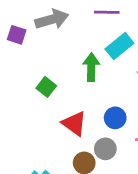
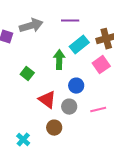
blue circle: (115, 118) -> (76, 86), moved
gray circle: (105, 149) -> (69, 107), moved

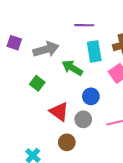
gray arrow: (31, 26) -> (46, 49), moved
cyan rectangle: (79, 45) -> (94, 51), turned -60
green arrow: (59, 60) -> (72, 68), turned -60

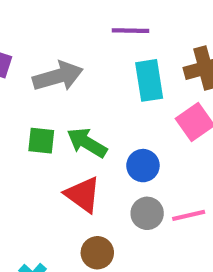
green arrow: (72, 68) -> (87, 143), moved
green square: (37, 83) -> (41, 141), turned -32
gray circle: (83, 119) -> (147, 213), moved

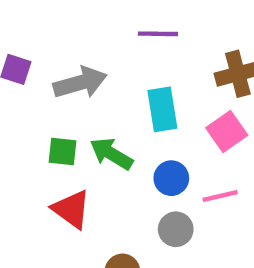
cyan rectangle: (149, 80) -> (162, 109), moved
red triangle: (83, 195) -> (71, 209), moved
pink line: (189, 215) -> (220, 196), moved

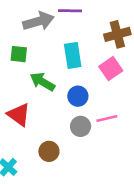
gray arrow: (80, 83) -> (38, 21), moved
green square: (62, 152) -> (19, 54), moved
pink line: (220, 196) -> (107, 118), moved

